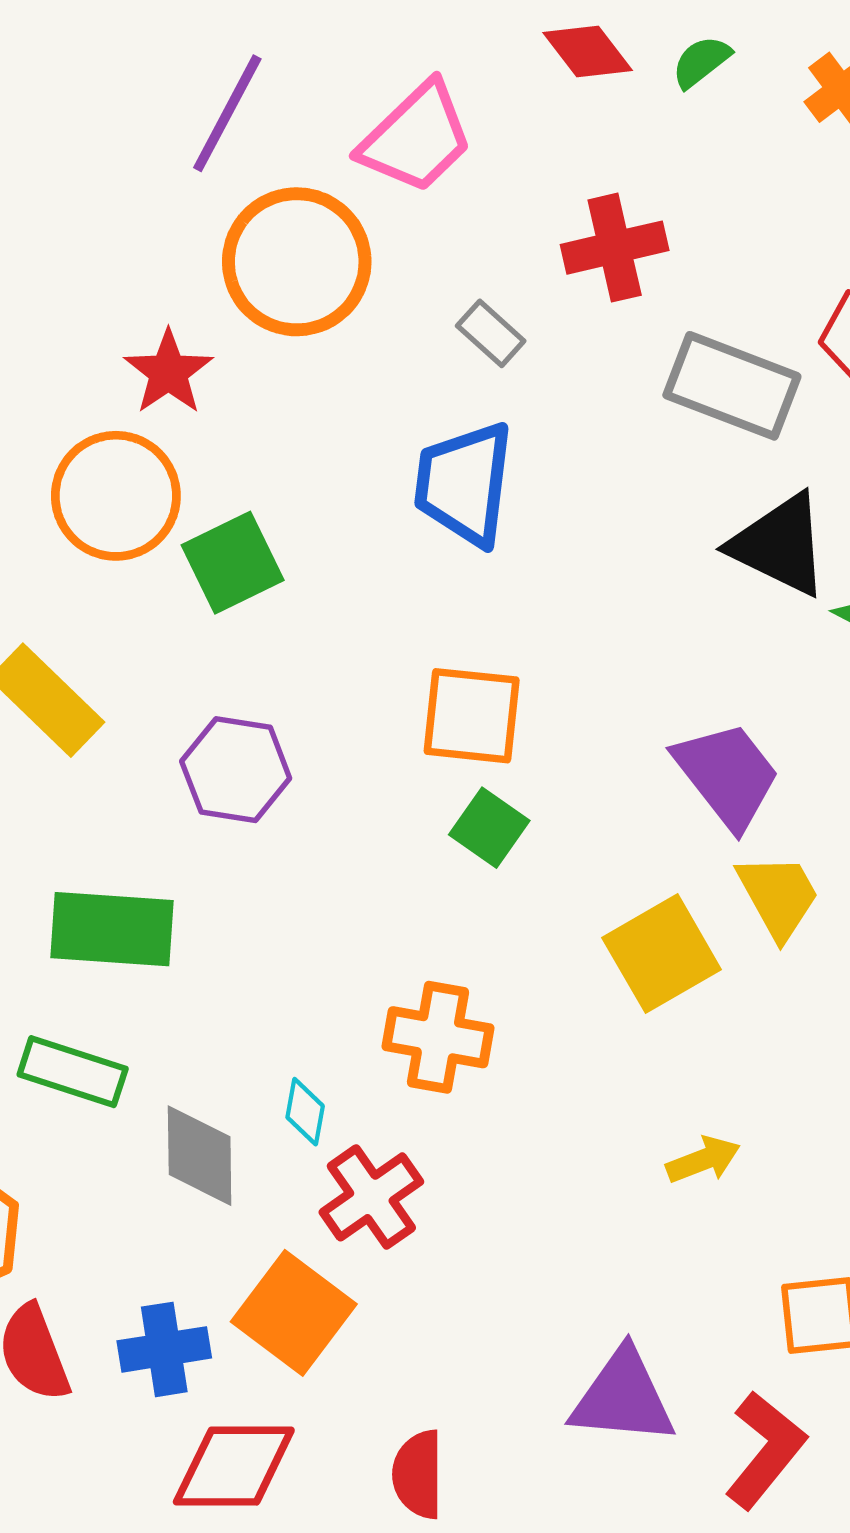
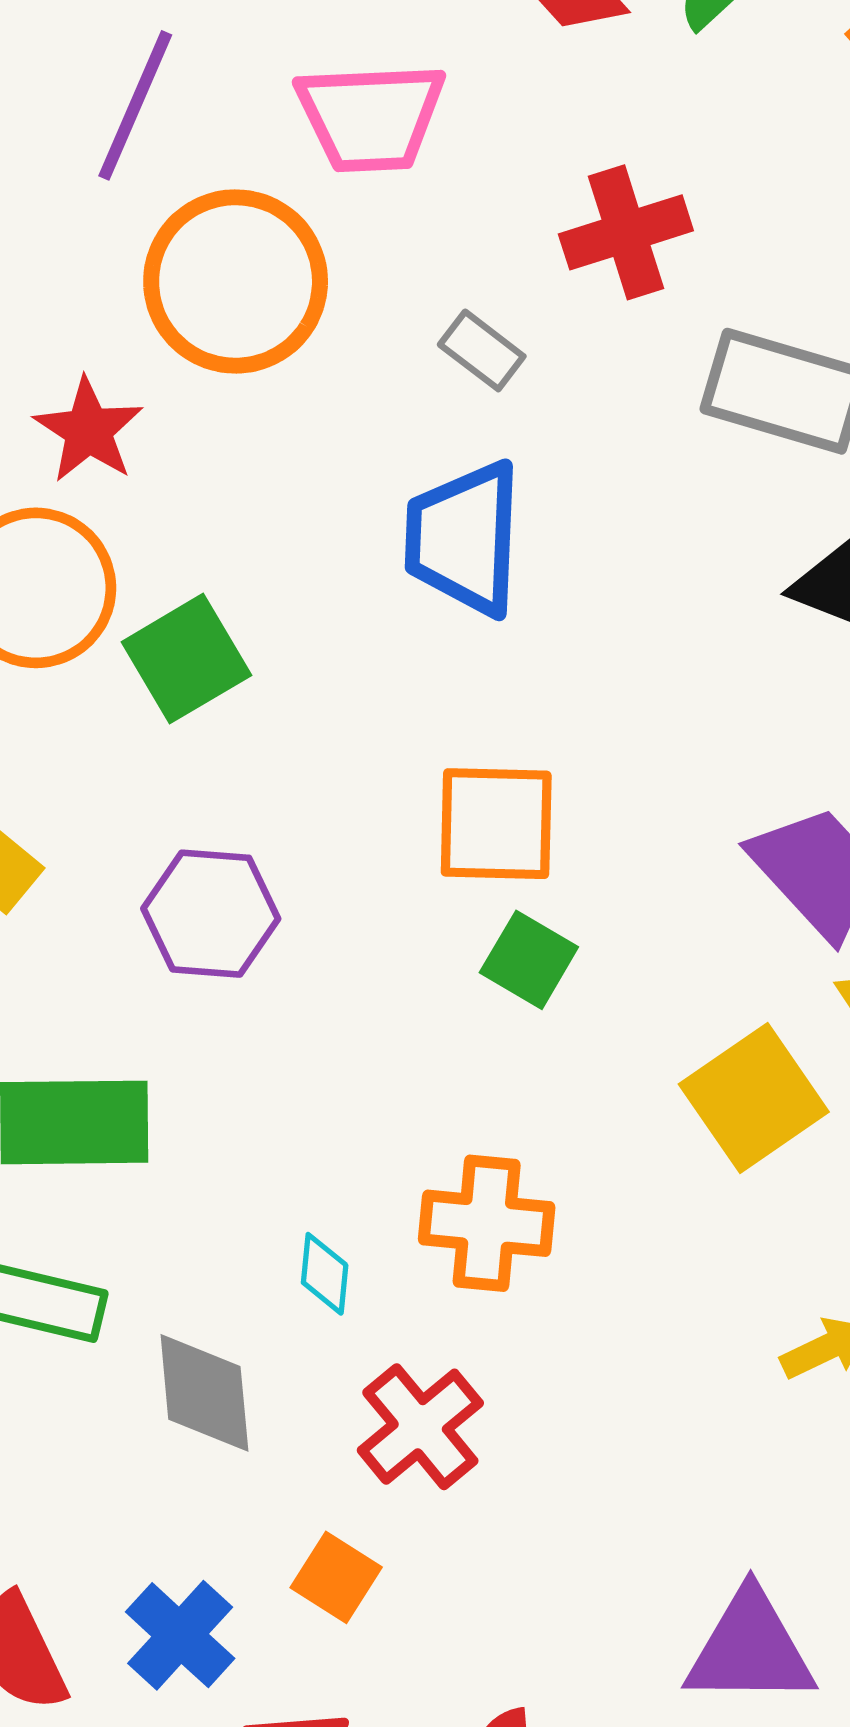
pink trapezoid: (416, 138) -> (371, 117), turned 46
cyan diamond: (305, 1112) -> (325, 1274), moved
orange square: (294, 1313) -> (336, 1577), size x0.6
blue cross: (164, 1349) -> (180, 1635), turned -34

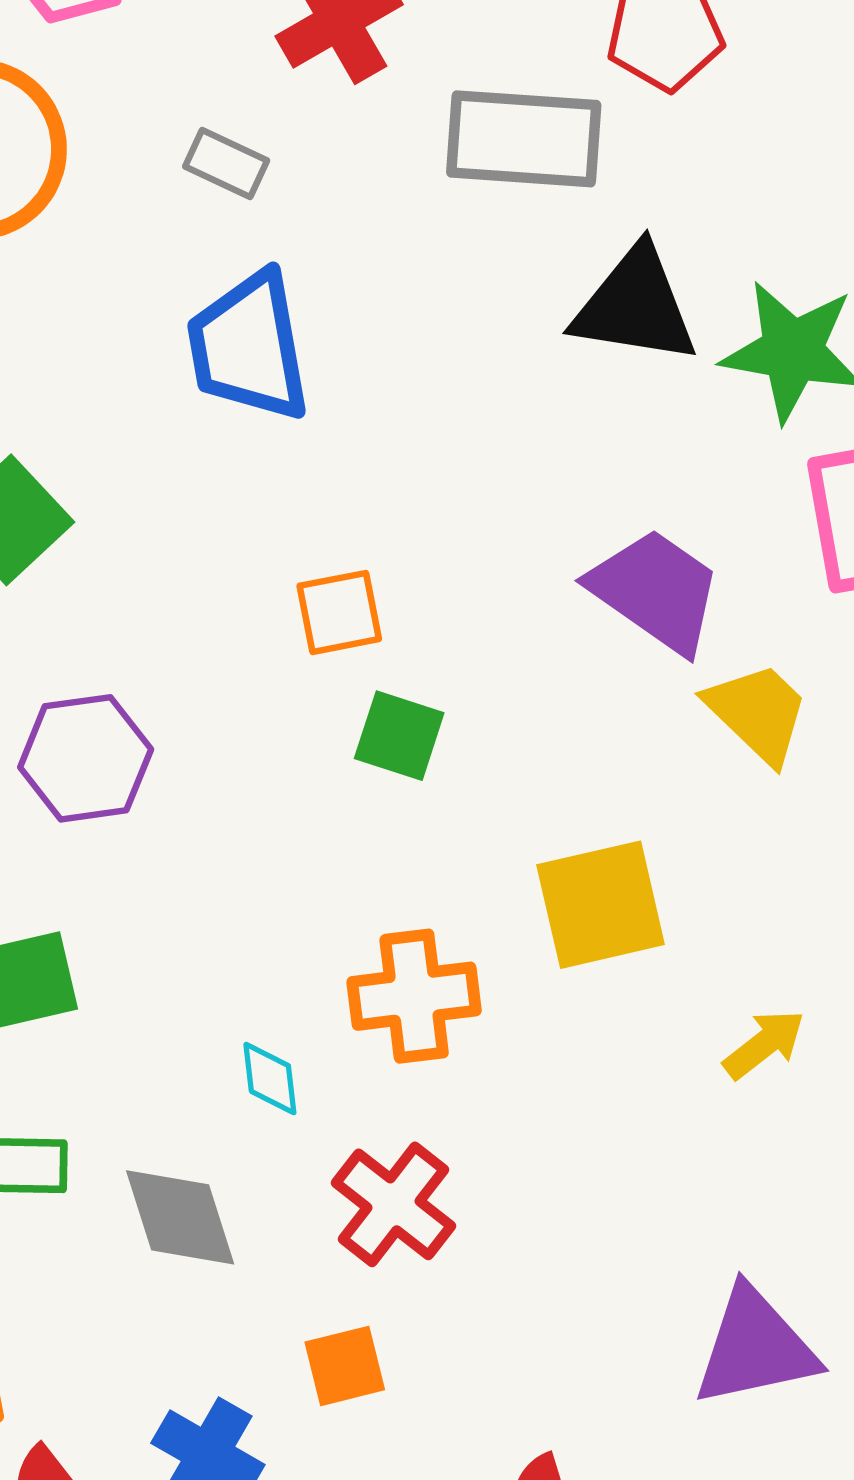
orange square: (496, 824) -> (339, 612), size x0.7
yellow square: (754, 1098) -> (601, 905), moved, turned 34
orange square: (336, 1577) -> (345, 1366), turned -34

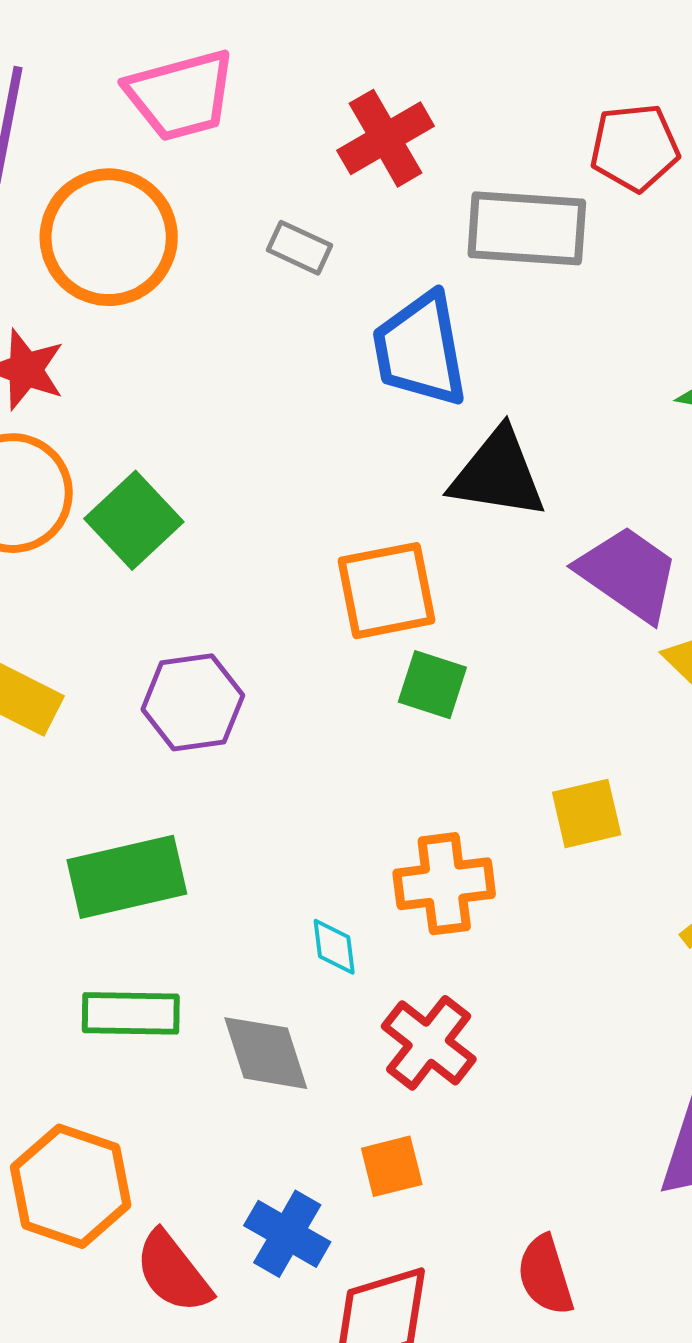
black triangle: (635, 306) -> (498, 474), moved
blue trapezoid: (249, 347) -> (420, 350), moved
orange square: (339, 612) -> (386, 591), size x1.5
yellow square: (601, 905) -> (587, 814), size x0.7

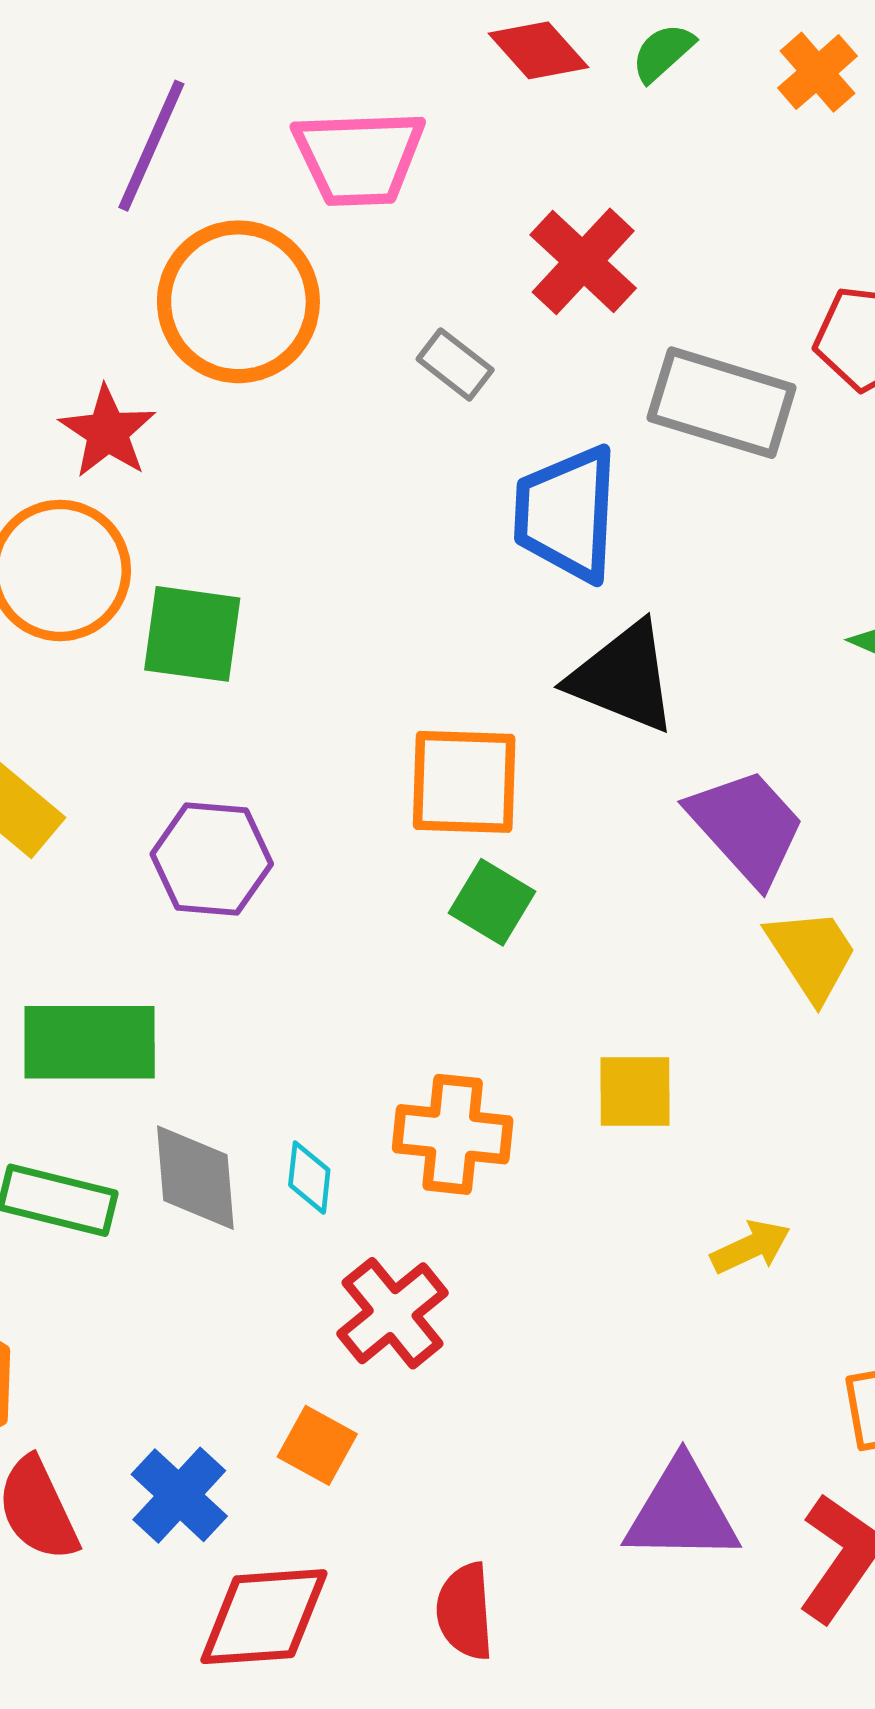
red cross: (386, 138) -> (583, 261), turned -30
green square: (134, 520) -> (192, 634), turned 38
gray diamond: (266, 1053) -> (195, 1178), moved
orange square: (392, 1166) -> (317, 1445), turned 30

